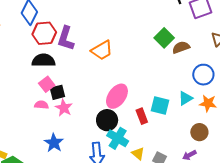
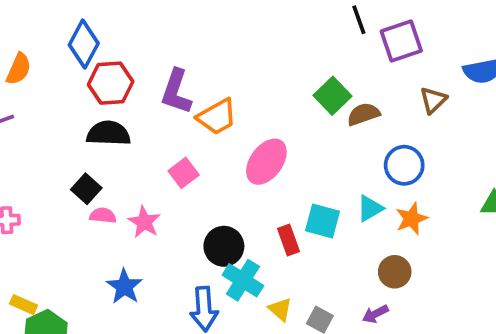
purple L-shape: (66, 38) -> (176, 92), moved
pink square: (47, 84) -> (184, 173), moved
black square: (57, 92) -> (86, 189), moved, turned -35
pink ellipse: (117, 96) -> (266, 162), moved
orange star: (208, 103) -> (411, 219), turned -30

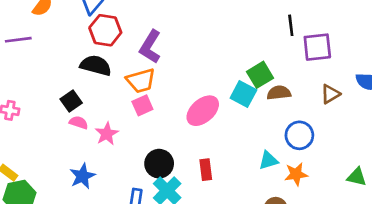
orange trapezoid: (217, 117) -> (141, 81), moved
cyan square: (322, 221) -> (243, 94), moved

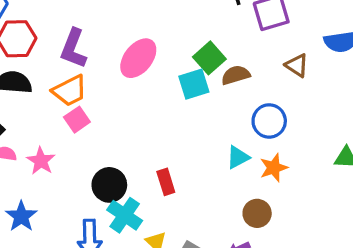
cyan square: (243, 94) -> (194, 84), turned -35
brown triangle: (330, 94) -> (297, 65), turned -45
pink ellipse: (203, 111) -> (138, 58), moved

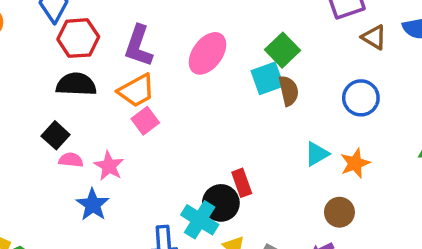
brown triangle: (297, 65) -> (374, 37), moved
brown semicircle: (236, 75) -> (289, 91), moved, turned 96
blue circle: (269, 121) -> (361, 98), moved
black circle: (109, 185) -> (221, 203), moved
blue star: (21, 216) -> (93, 205), moved

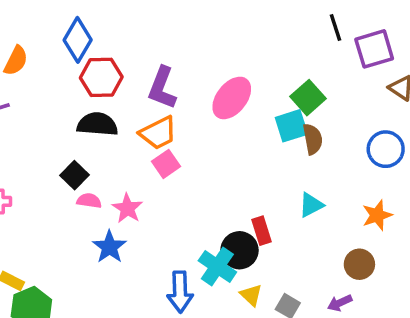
cyan triangle: (317, 154) -> (311, 205), moved

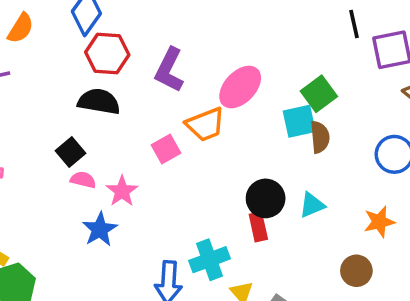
orange trapezoid: (158, 133) -> (205, 124), moved
black circle: (239, 250) -> (266, 198), moved
cyan cross: (217, 266) -> (209, 260), turned 30

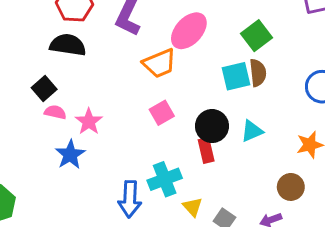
cyan square: (299, 121) -> (236, 76), moved
pink square: (166, 149) -> (162, 113), moved

